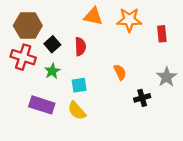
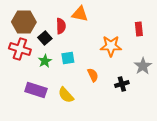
orange star: (129, 20) -> (111, 46), moved
red semicircle: (80, 47) -> (61, 26), moved
orange semicircle: (120, 72) -> (93, 75), moved
cyan square: (79, 85) -> (68, 58), moved

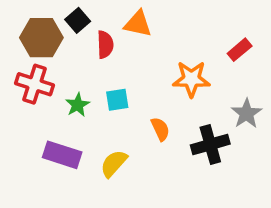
red rectangle: (139, 29) -> (240, 50), turned 56
black square: (45, 38) -> (78, 20), moved
black cross: (122, 84) -> (210, 145), size x1.5
yellow semicircle: (66, 95) -> (114, 163), turned 84

